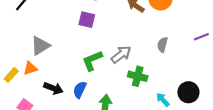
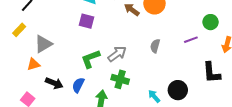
yellow rectangle: (11, 75) -> (19, 30), moved
green cross: (138, 76) -> (120, 79), moved

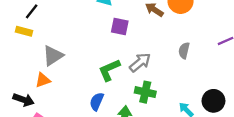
purple square: (86, 21) -> (120, 27), moved
yellow rectangle: (19, 30) -> (24, 31), moved, turned 64
black arrow: (54, 83) -> (23, 100), moved

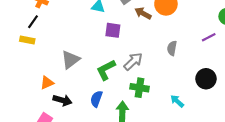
gray triangle: (53, 56) -> (70, 60), moved
black arrow: (23, 100) -> (63, 100), moved
black circle: (213, 101) -> (206, 79), moved

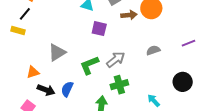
brown arrow: (143, 13) -> (129, 15), turned 140
gray semicircle: (172, 48) -> (153, 50), turned 56
green cross: (139, 88) -> (119, 85), turned -30
blue semicircle: (96, 99) -> (67, 89), moved

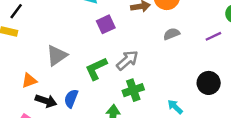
purple square: (99, 29) -> (106, 24), turned -35
gray semicircle: (153, 50) -> (172, 34), moved

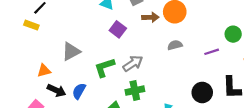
purple square: (106, 24) -> (118, 29), turned -35

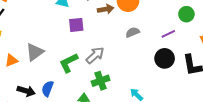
purple square: (118, 29) -> (76, 25), turned -35
orange triangle: (44, 71) -> (11, 61), moved
black circle: (202, 92) -> (165, 58), moved

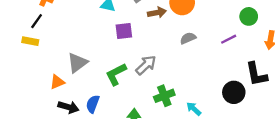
black circle: (165, 58) -> (234, 92), moved
orange triangle: (11, 61) -> (57, 82), moved
green cross: (101, 81) -> (164, 96), moved

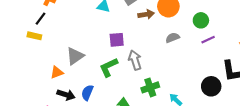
green circle: (249, 16) -> (201, 20), moved
purple square: (124, 31) -> (117, 40), moved
gray arrow: (146, 65) -> (135, 60), turned -66

